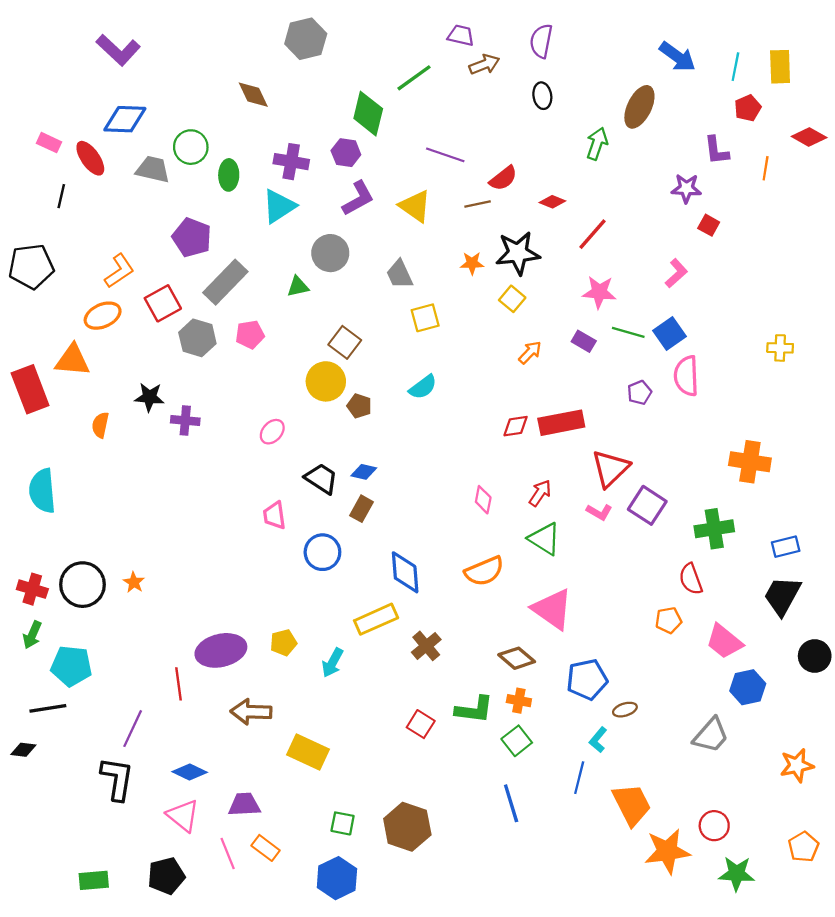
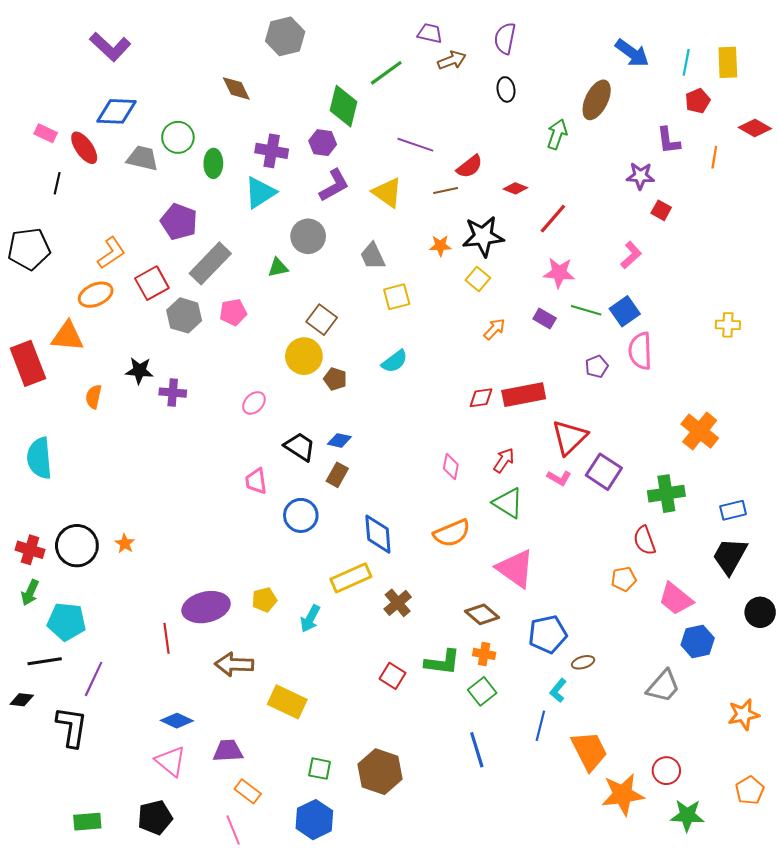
orange cross: (750, 462) -> (700, 431), turned 30
purple line: (133, 729) -> (94, 679), moved
black L-shape: (117, 779) -> (72, 727), moved
pink line: (228, 854) -> (233, 830), moved

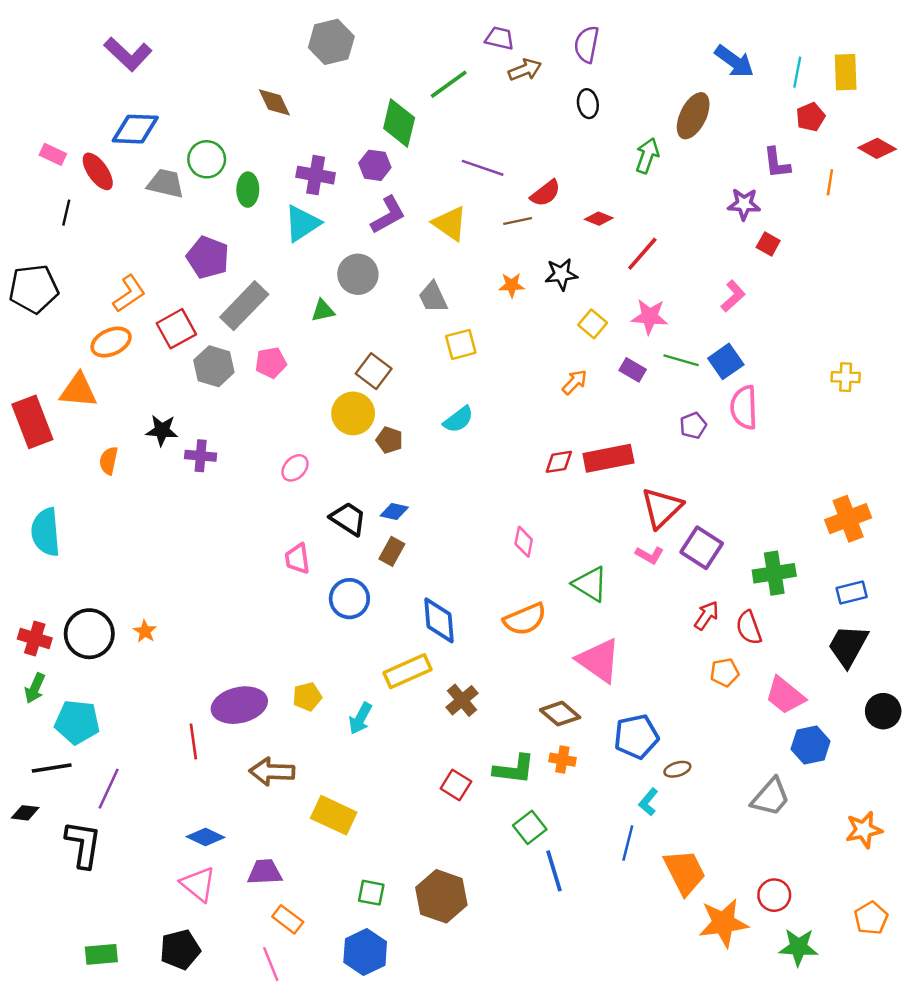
black star: (483, 236) -> (561, 274), size x0.7
yellow square: (478, 279) -> (593, 324), moved
orange cross: (700, 431) -> (848, 519), moved, turned 30
red arrow: (504, 460) -> (706, 616), moved
green square: (482, 691) -> (530, 827), moved

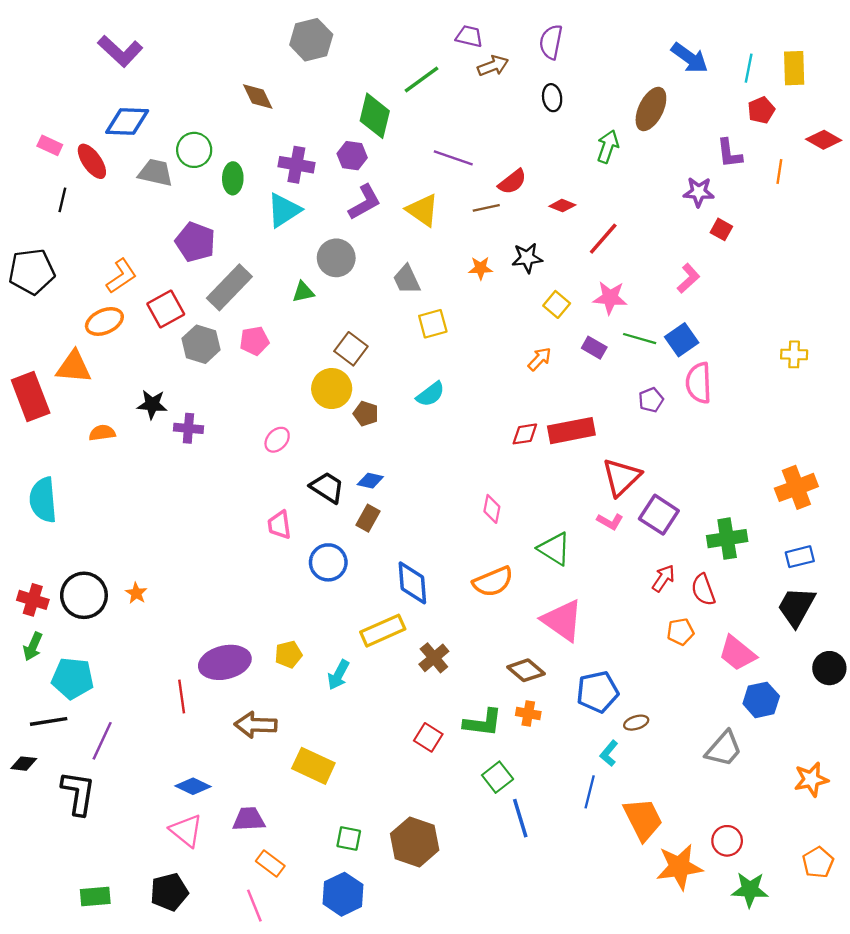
orange semicircle: (109, 461) -> (102, 433), turned 70

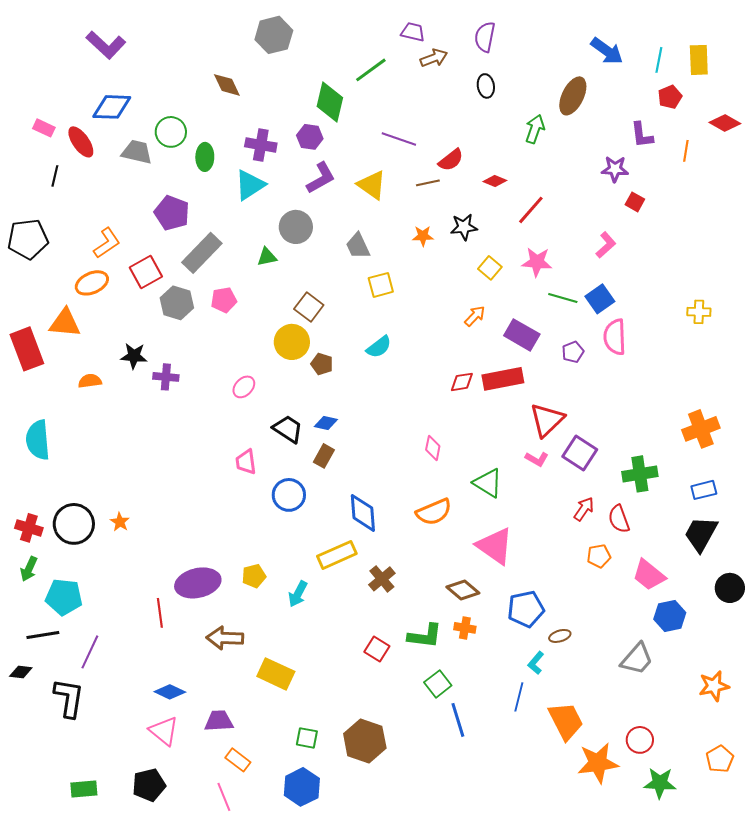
purple rectangle: (594, 348) -> (522, 335), moved, size x1.6

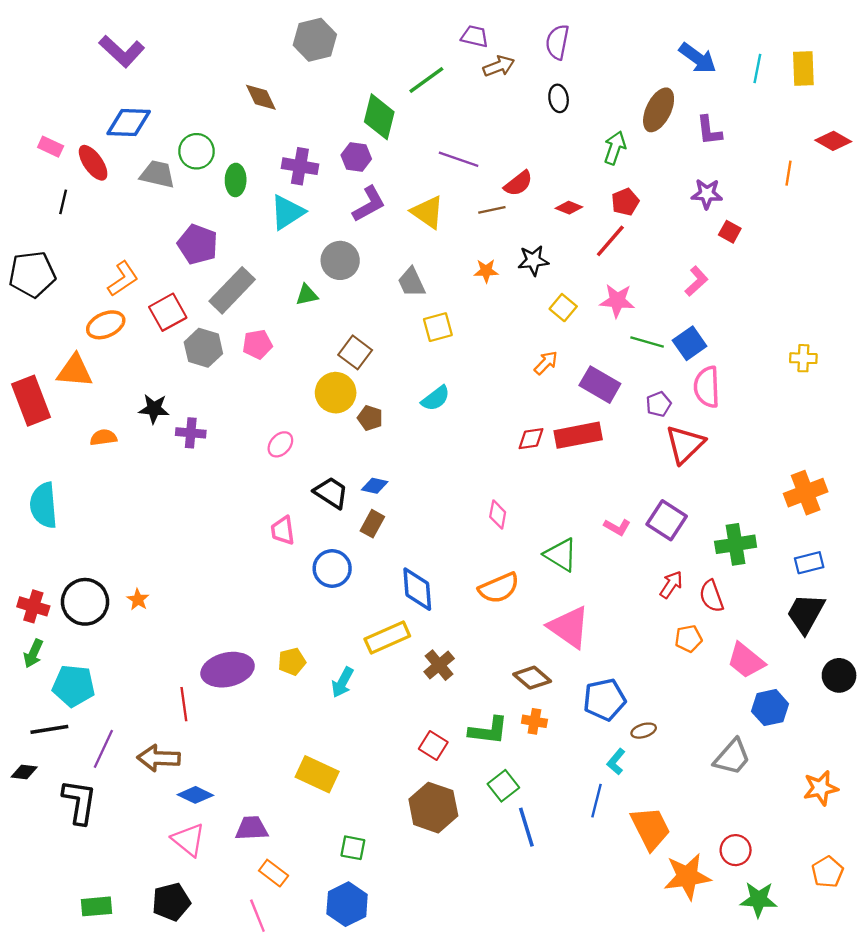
red pentagon: (670, 97) -> (625, 202), moved
purple L-shape: (642, 135) -> (709, 131), moved
red triangle: (547, 420) -> (685, 444), moved
brown arrow: (225, 638) -> (159, 758), moved
brown hexagon: (365, 741) -> (433, 808), moved

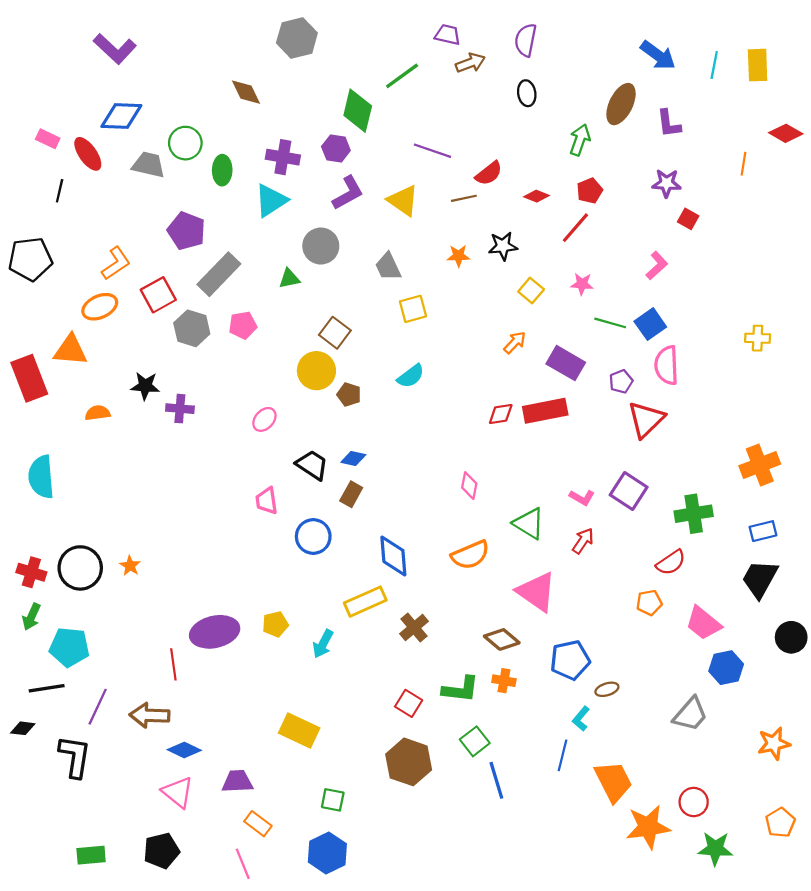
pink star: (617, 301) -> (582, 284), size x0.7
red arrow: (671, 585) -> (583, 541), moved
red semicircle: (711, 596) -> (671, 562), turned -104

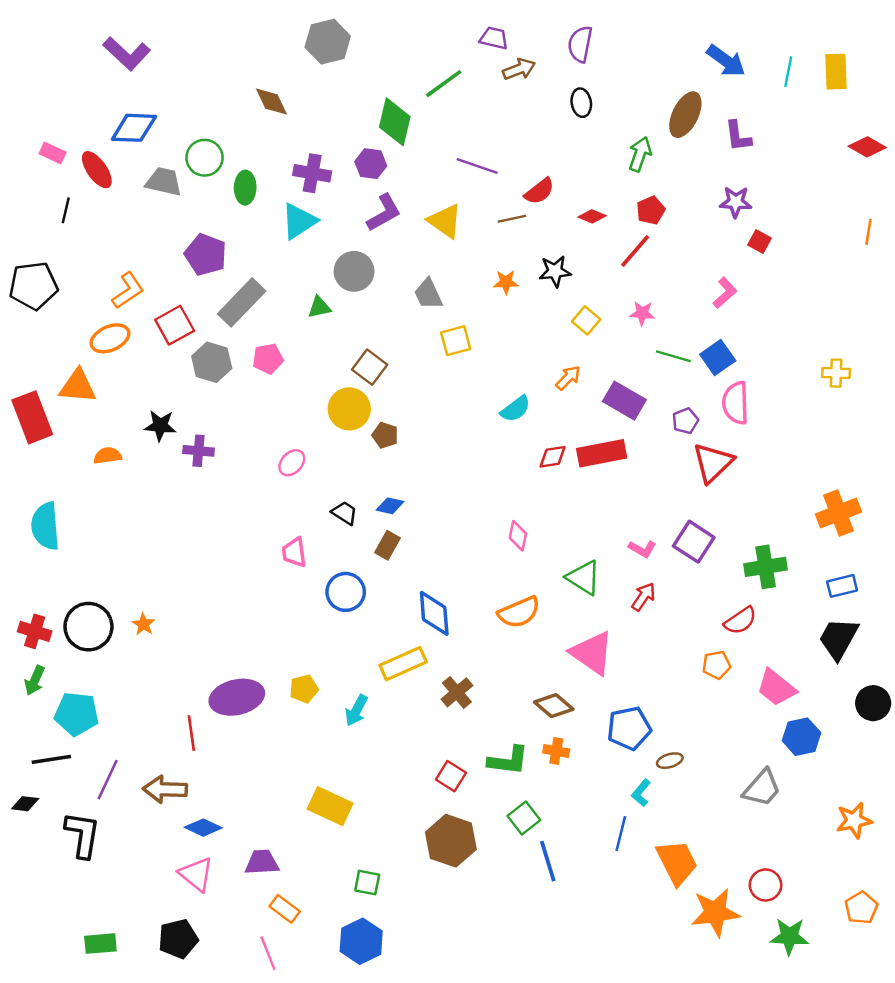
orange line: (743, 164) -> (868, 232), moved
cyan semicircle: (411, 376) -> (516, 409), moved
black trapezoid: (312, 465) -> (344, 513), size x0.7

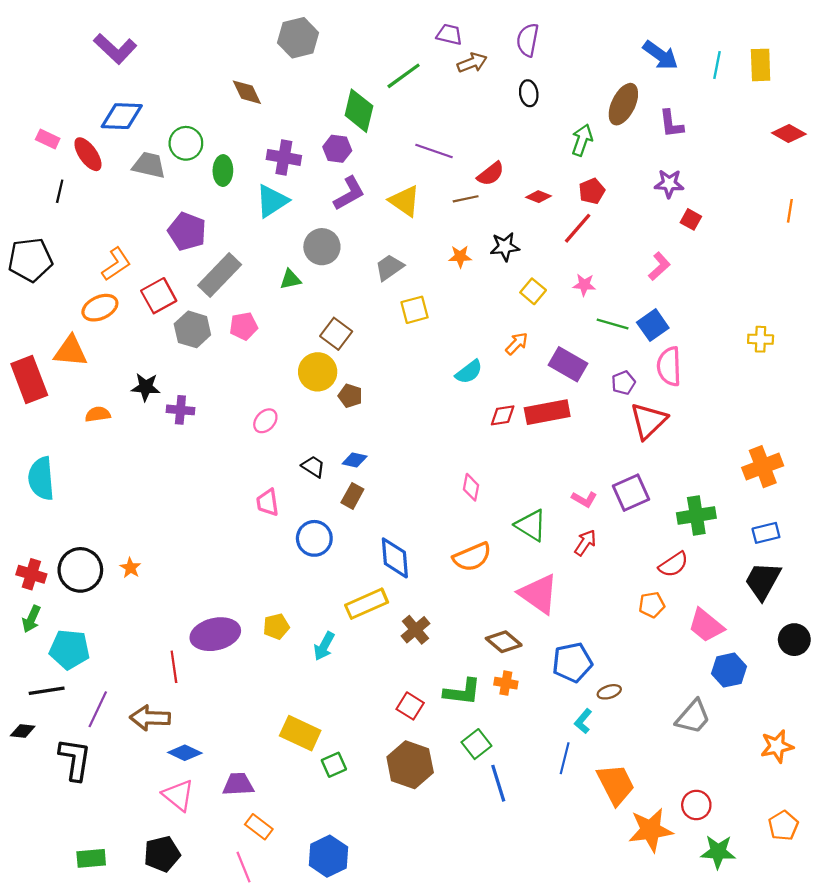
gray trapezoid: (428, 294) -> (389, 267), turned 80
purple square: (694, 542) -> (631, 493), turned 33
green square: (367, 883) -> (334, 765), moved, turned -35

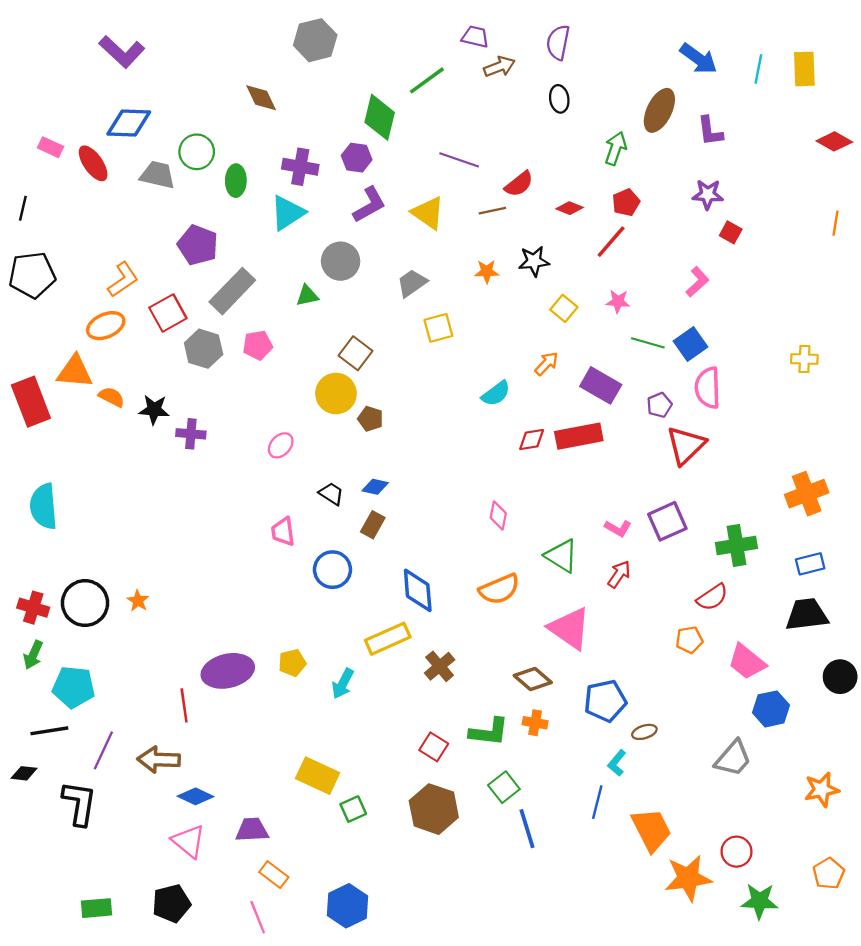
black line: (60, 191) -> (23, 208), moved
orange semicircle: (98, 414) -> (112, 397), moved, turned 35
black trapezoid: (763, 581) -> (807, 615), turned 54

